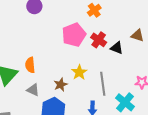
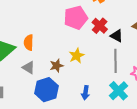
gray line: (103, 84) -> (116, 61), moved

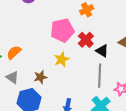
orange semicircle: (29, 42) -> (14, 52), turned 42
yellow star: (77, 56) -> (62, 59), moved

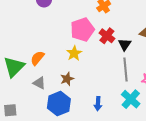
black triangle: (102, 51) -> (125, 44), turned 40
yellow star: (62, 59) -> (74, 53), moved

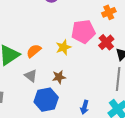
yellow star: (74, 53) -> (63, 47), moved

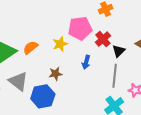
gray triangle: (31, 76) -> (18, 81), moved, size x1.5
blue arrow: (85, 107) -> (86, 62), moved

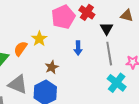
red cross: (103, 39) -> (87, 12), moved
yellow star: (60, 44) -> (39, 39), moved

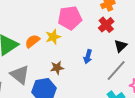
pink pentagon: (63, 17) -> (70, 18), moved
gray line: (109, 54) -> (116, 71), turned 35

